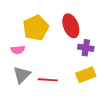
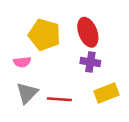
yellow pentagon: (36, 28) -> (44, 35), turned -30
purple cross: (86, 48) -> (90, 62), moved

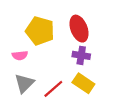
yellow rectangle: (106, 93) -> (83, 83), moved, turned 55
red line: (59, 99) -> (53, 89), turned -45

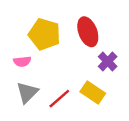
purple cross: (81, 55) -> (108, 61), moved, turned 36

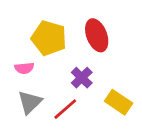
purple cross: (108, 61) -> (82, 78), moved
yellow rectangle: (93, 92) -> (119, 102), moved

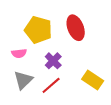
purple cross: (82, 78) -> (53, 61), moved

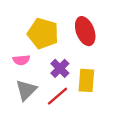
yellow rectangle: (93, 80) -> (86, 80), moved, turned 60

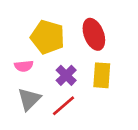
yellow rectangle: (86, 80) -> (102, 75), moved

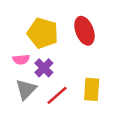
purple cross: (66, 75) -> (44, 68), moved
yellow rectangle: (102, 75) -> (92, 89), moved

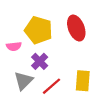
pink semicircle: (21, 59) -> (14, 46), moved

